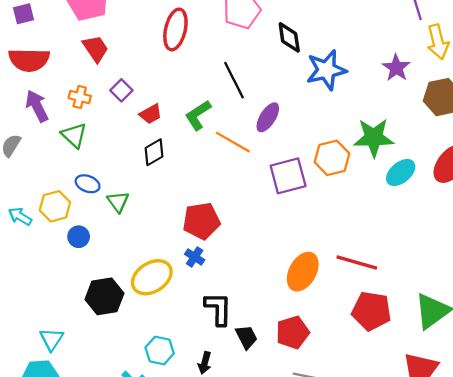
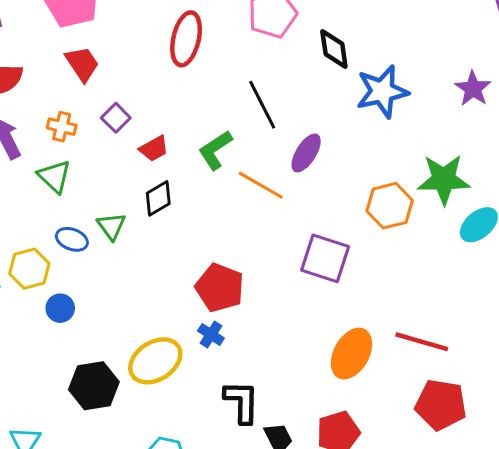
purple square: (288, 176) -> (325, 258), moved, turned 33
green triangle: (118, 202) -> (111, 226), moved
red pentagon: (201, 221) -> (220, 288), turned 30

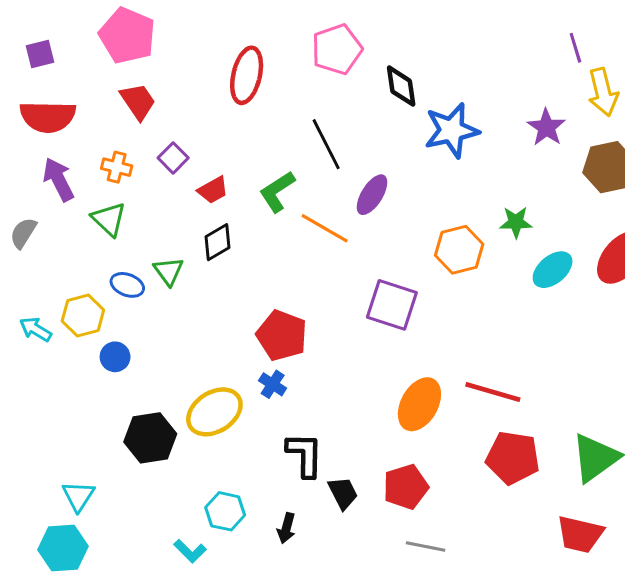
green star: (444, 179) -> (516, 222), size x0.6

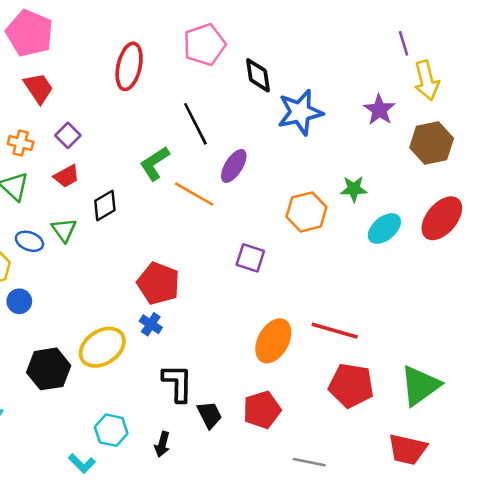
red trapezoid: (213, 190) -> (67, 176), moved
purple square: (392, 305) -> (250, 258), size x0.7
gray line: (426, 546) -> (309, 462), moved

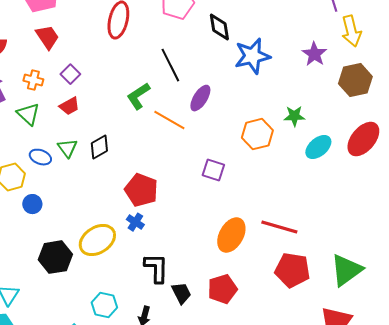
black diamond: (105, 206) -> (99, 147), moved

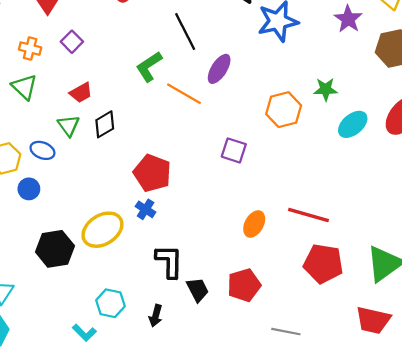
red trapezoid: (69, 106) -> (81, 93), moved
blue ellipse: (40, 157) -> (42, 150), moved
orange ellipse: (231, 235) -> (254, 224), size x0.7

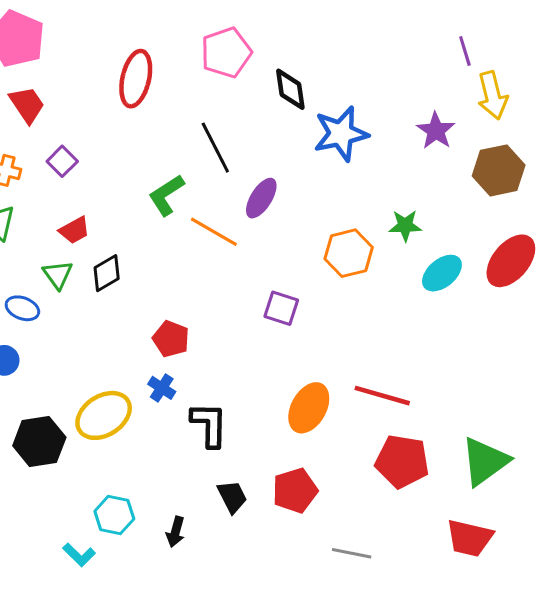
red pentagon: (152, 173) -> (171, 339), size x0.7
orange ellipse: (254, 224) -> (309, 408), size x1.4
black L-shape: (169, 261) -> (209, 425), moved

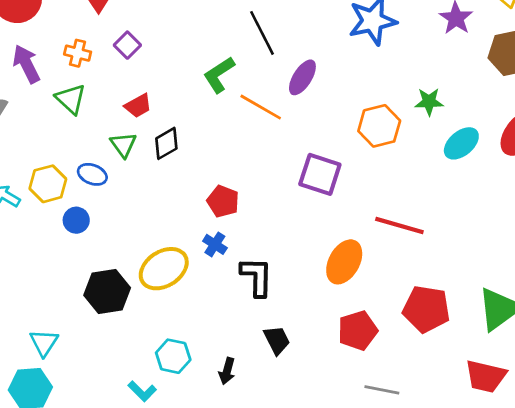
purple square: (281, 308) -> (320, 174), size x1.4
red line: (382, 396) -> (399, 226), moved
red pentagon: (295, 491) -> (358, 331), moved

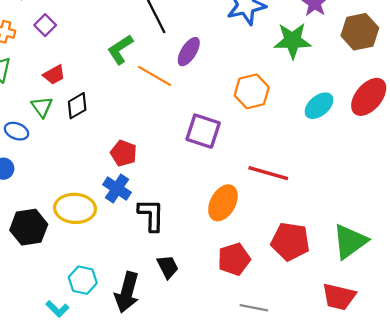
green star: (429, 102) -> (293, 41), moved, size x1.6
blue cross: (215, 244) -> (117, 189), size x1.4
yellow ellipse: (164, 269) -> (75, 208), turned 36
black arrow: (227, 371) -> (127, 292), size x1.8

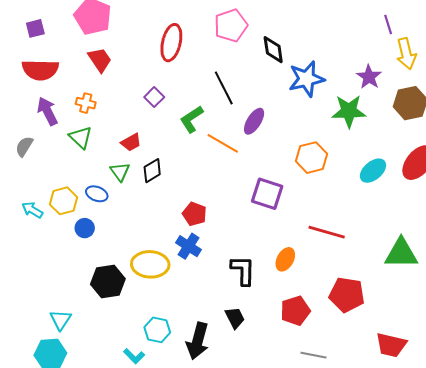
purple square: (45, 25) -> (154, 97), moved
orange ellipse: (223, 203) -> (285, 259), size x0.7
black L-shape: (151, 215) -> (243, 270), moved
green triangle: (350, 242) -> (401, 253), moved, turned 36

